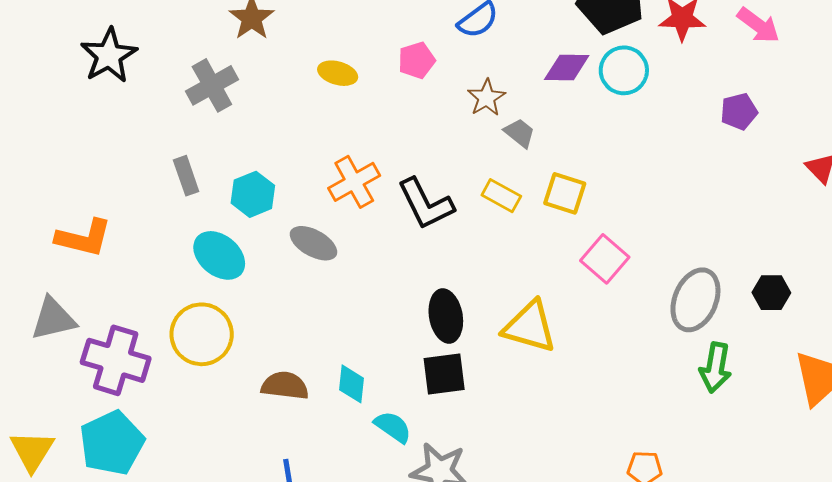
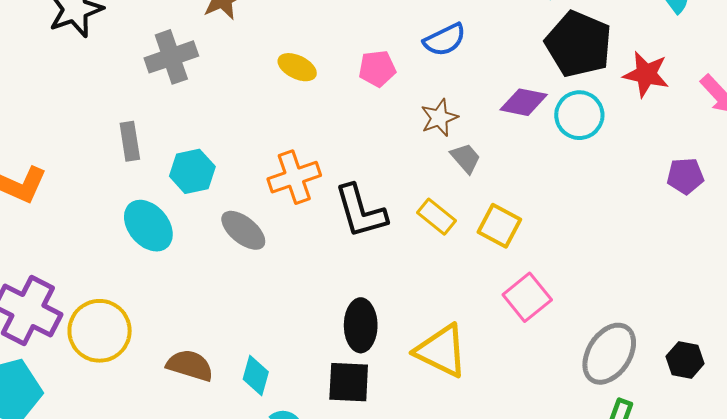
yellow circle: (202, 334) -> (100, 331), moved

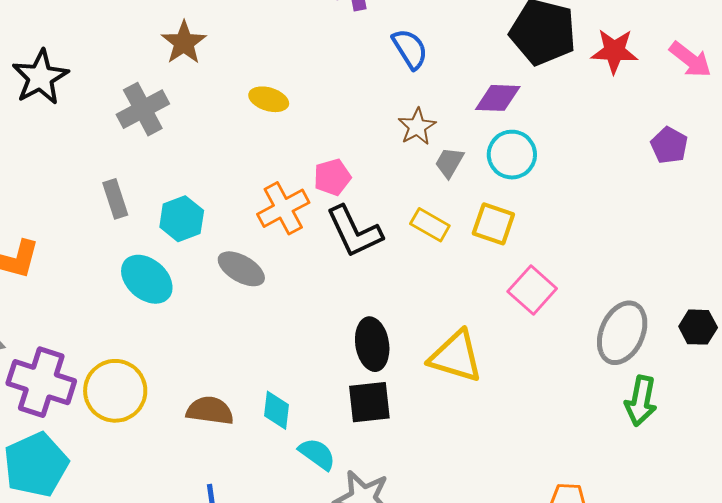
blue semicircle: (445, 40) -> (410, 49), turned -87
pink pentagon: (377, 69) -> (332, 177), moved
cyan circle: (579, 115) -> (512, 155), moved
gray trapezoid: (466, 158) -> (449, 162), turned -100
purple pentagon: (685, 176) -> (669, 145), turned -30

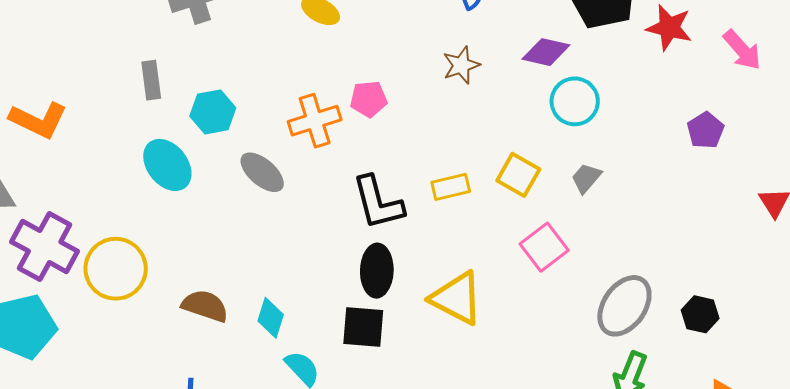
cyan circle: (512, 155) -> (575, 101), moved
gray trapezoid: (449, 162) -> (586, 178), moved
yellow rectangle: (430, 225) -> (451, 187), moved, turned -54
black L-shape: (354, 232) -> (378, 203), moved

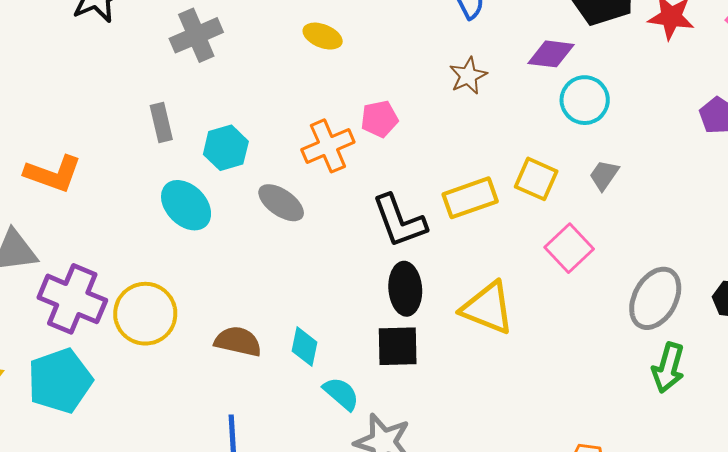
yellow rectangle: (451, 187) -> (470, 198), size x1.4

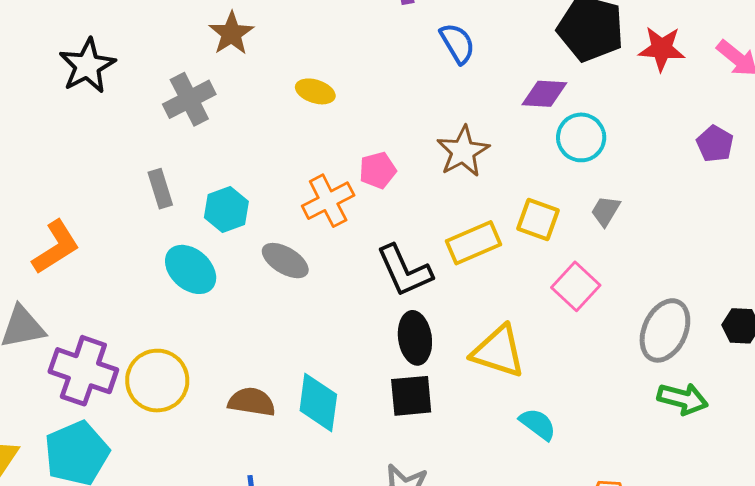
brown star: (468, 76) -> (463, 151), moved, size x1.4
orange L-shape: (53, 174) -> (56, 247), turned -48
cyan diamond: (304, 347) -> (318, 403), size x1.5
green arrow: (668, 368) -> (683, 399), turned -87
cyan semicircle: (341, 394) -> (538, 424), moved

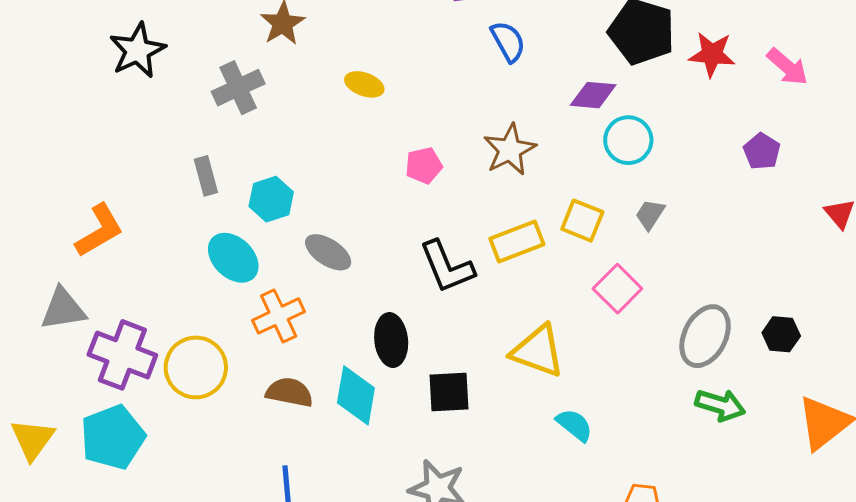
orange cross: (328, 201) -> (279, 316), moved
black ellipse: (415, 338) -> (391, 340), moved

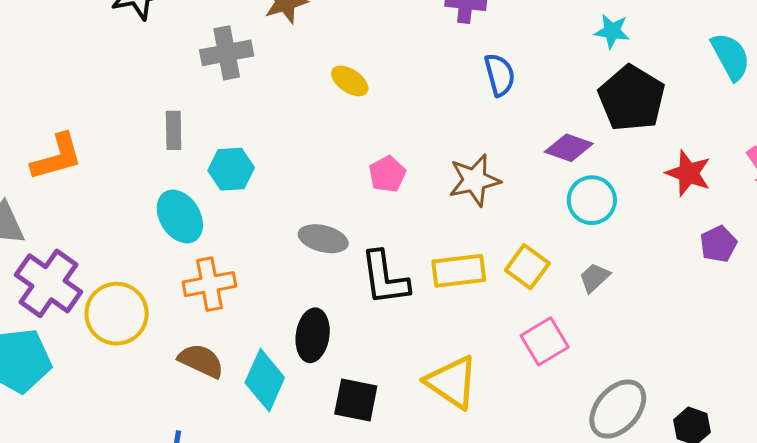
red star: (712, 54) -> (688, 173), moved
pink pentagon: (424, 165) -> (387, 174), turned -30
gray ellipse: (328, 252) -> (323, 239), moved, turned -33

